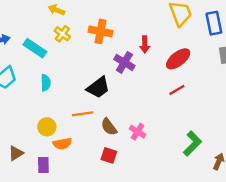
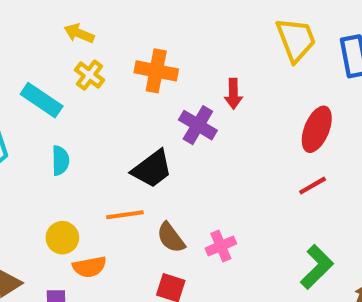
red ellipse: (178, 59) -> (317, 129), moved, turned -30
red line: (177, 90) -> (313, 186), moved
pink cross: (138, 132) -> (221, 246), turned 35

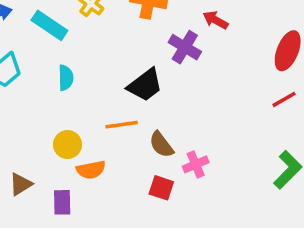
red arrow: (233, 94) -> (215, 20), turned 120
pink cross: (221, 246) -> (196, 164), moved

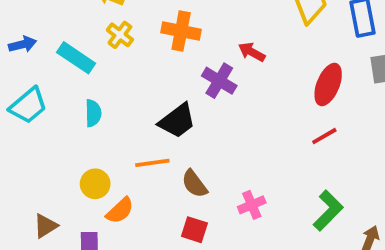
pink cross: (196, 164) -> (252, 205), moved
orange semicircle: (91, 170) -> (120, 211), turned -32

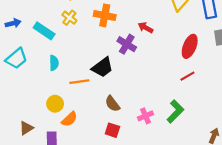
orange line: (152, 163) -> (79, 82), moved
green L-shape: (328, 211) -> (175, 111), moved

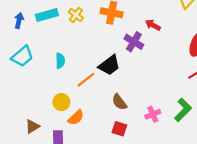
blue arrow: (13, 23) -> (19, 21), turned -64
cyan rectangle: (44, 31) -> (47, 15), moved, turned -50
orange line: (79, 82) -> (86, 80), turned -30

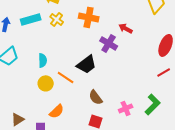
orange line: (86, 80) -> (66, 77), turned 72
yellow circle: (61, 102) -> (46, 83), moved

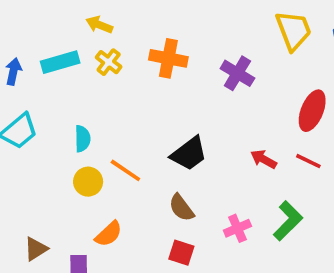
red arrow: (126, 28) -> (264, 159), moved
purple cross: (109, 43) -> (237, 73), moved
black trapezoid: (87, 64) -> (189, 154), moved
red line: (164, 72) -> (308, 161), turned 56

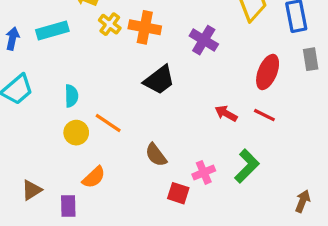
yellow cross: (109, 62) -> (110, 24), moved
black trapezoid: (189, 154) -> (159, 80), moved
red square: (181, 253) -> (178, 193), moved

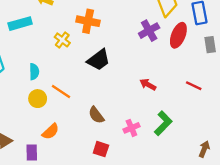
yellow cross: (110, 24) -> (62, 40), moved
purple cross: (204, 40) -> (149, 31), moved, turned 30
red ellipse: (268, 72) -> (178, 35), moved
red line: (264, 115) -> (194, 86), moved
red square: (178, 193) -> (101, 149), moved

